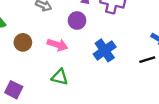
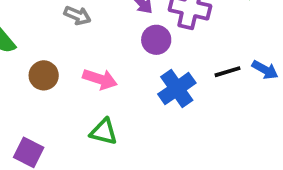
purple circle: (77, 21) -> (156, 40), moved
black line: (147, 60) -> (228, 72), moved

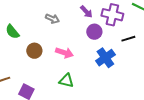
black line: (228, 72) -> (128, 39), moved

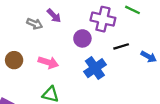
purple arrow: (86, 12) -> (54, 16), moved

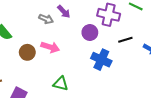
pink arrow: (48, 62) -> (50, 47), moved
blue cross: (95, 68) -> (101, 60), turned -30

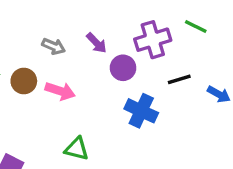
purple arrow: (64, 12) -> (97, 43), moved
purple cross: (109, 15) -> (153, 40), turned -30
brown circle: (27, 52) -> (24, 81), moved

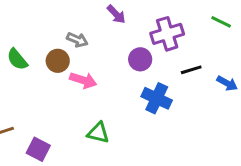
green line: (196, 26) -> (221, 22), moved
purple arrow: (97, 43) -> (116, 14), moved
brown circle: (24, 81) -> (58, 61), moved

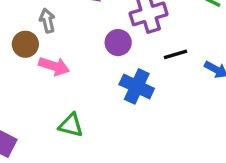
gray arrow: (77, 40) -> (47, 21), turned -126

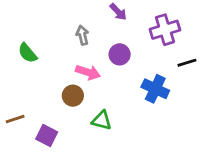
purple circle: (118, 43) -> (120, 54), moved
brown circle: (25, 44) -> (73, 96), moved

